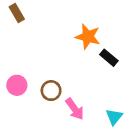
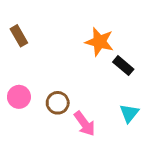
brown rectangle: (17, 13) -> (19, 36), moved
cyan triangle: (114, 117) -> (129, 113), moved

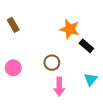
brown circle: (58, 103) -> (52, 63), moved
pink arrow: (85, 124) -> (59, 87), turned 36

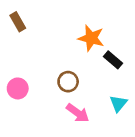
brown rectangle: (13, 25) -> (18, 22), moved
pink arrow: (59, 87) -> (78, 113), turned -54

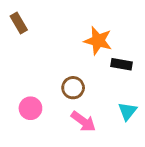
black rectangle: (113, 60) -> (122, 64), turned -30
pink circle: (18, 88) -> (30, 108), moved

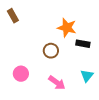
brown circle: (73, 88) -> (51, 51), moved

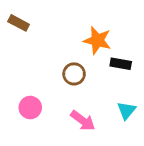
brown rectangle: (13, 16) -> (19, 23), turned -32

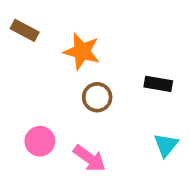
orange star: (97, 40) -> (82, 51), moved
pink arrow: (83, 121) -> (90, 158), moved

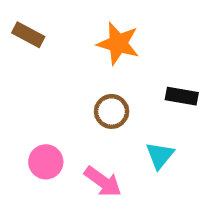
orange star: (82, 51) -> (118, 43), moved
cyan triangle: (166, 145) -> (160, 155), moved

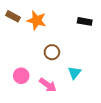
orange star: (118, 43) -> (37, 20), moved
black rectangle: (182, 96) -> (85, 21), moved

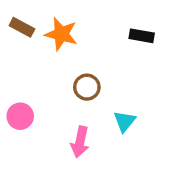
pink circle: (21, 76) -> (20, 116), moved
pink arrow: (48, 85) -> (80, 142), turned 66

